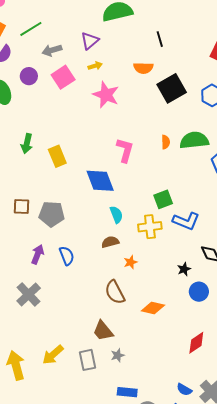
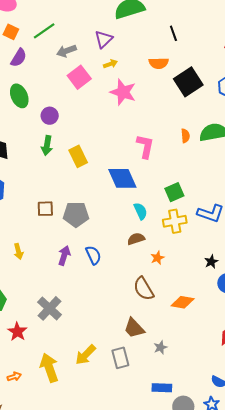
purple circle: (29, 76) -> (50, 116), moved
green square: (163, 199) -> (174, 192), moved
gray cross: (29, 294) -> (49, 308), moved
gray star: (118, 355) -> (160, 347), moved

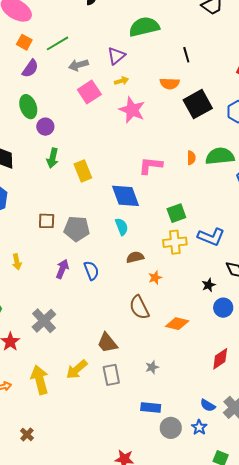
purple circle: (50, 116) -> (45, 127), moved
pink L-shape: (145, 146) -> (151, 165), turned -100
cyan semicircle: (140, 211) -> (122, 227), moved
brown trapezoid: (134, 328) -> (107, 343), moved

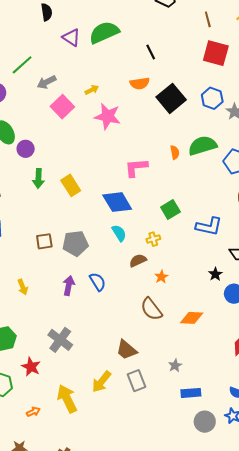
purple triangle: (116, 56) -> (71, 37), moved, turned -36
yellow cross: (175, 242) -> (153, 239), moved, size x0.6
blue rectangle: (151, 407) -> (191, 393), moved

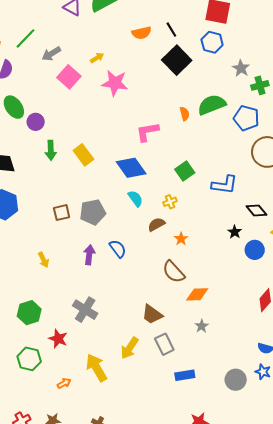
black line: (151, 52) -> (171, 30), moved
orange semicircle: (140, 83) -> (142, 33), moved
blue hexagon: (212, 98) -> (212, 42), moved
orange diamond: (192, 318) -> (197, 294), moved
blue rectangle: (191, 393) -> (185, 375), moved

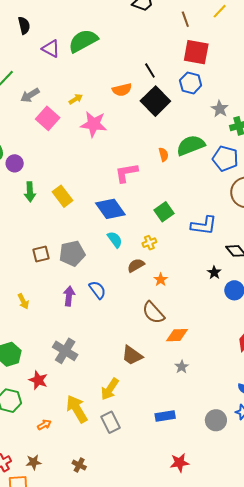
orange semicircle: (142, 33) -> (122, 90), moved
gray rectangle: (164, 344) -> (110, 422), moved

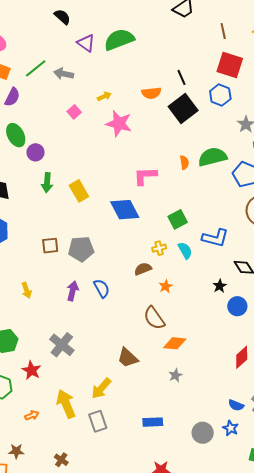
black semicircle: (24, 25) -> (62, 17), turned -42
gray arrow: (30, 95) -> (64, 74), moved, turned 36
pink square: (48, 118) -> (74, 112), size x0.6
cyan semicircle: (115, 240) -> (185, 250), moved

